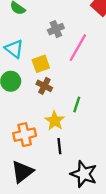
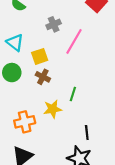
yellow star: (55, 121) -> (53, 109), turned 30
black line: (59, 146) -> (87, 133), moved

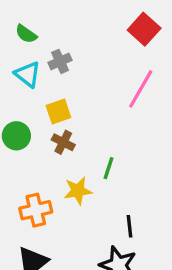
gray cross: (54, 24) -> (60, 61), moved
pink line: (74, 41) -> (141, 89), moved
cyan triangle: (15, 43) -> (28, 74), moved

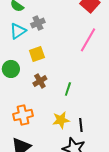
cyan triangle: (28, 74) -> (18, 31), turned 48
brown cross: (63, 142) -> (40, 81), moved, turned 32
yellow star: (78, 191) -> (61, 120), moved

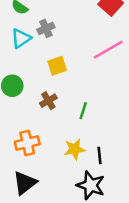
pink line: (88, 40) -> (108, 50), turned 30
yellow square: (37, 54) -> (57, 66), moved

